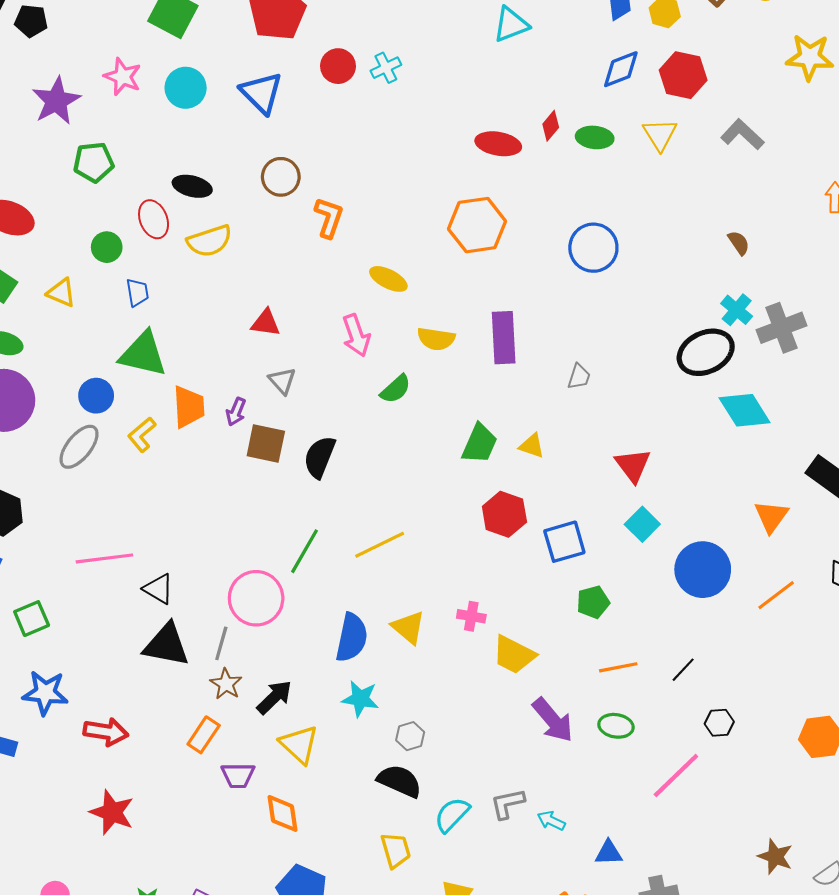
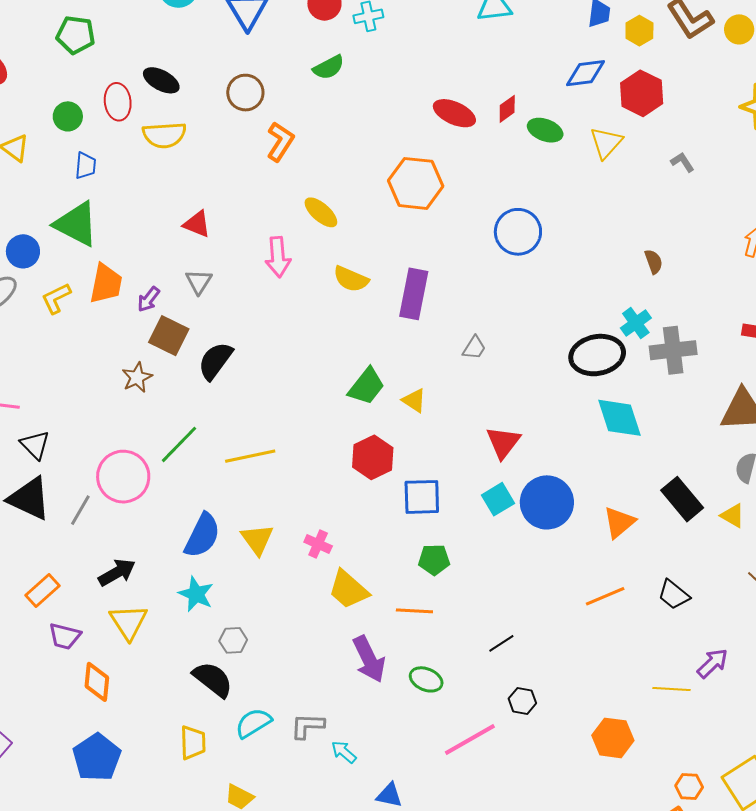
gray L-shape: (742, 134) -> (682, 162), size x0.6
green semicircle: (396, 389) -> (329, 67), moved
blue circle: (703, 570) -> (547, 502), moved
orange line: (618, 667) -> (414, 611), moved
brown star: (226, 684) -> (137, 377), moved

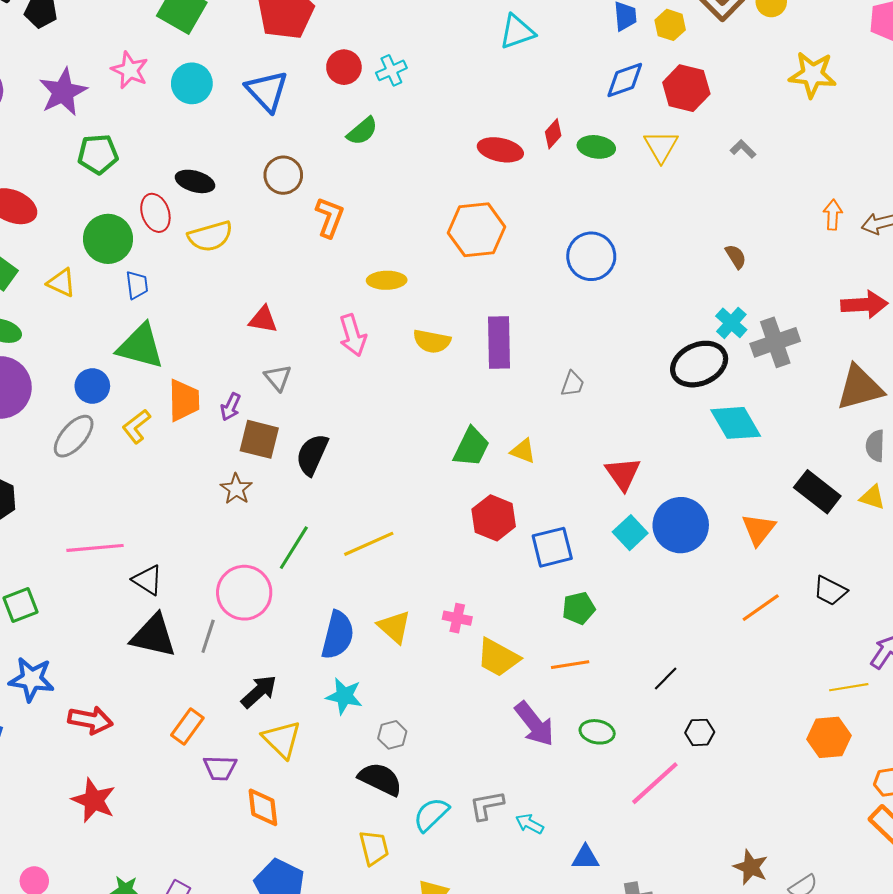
green circle: (68, 116) -> (108, 239), size x1.6
yellow ellipse: (321, 212) -> (387, 280), turned -30
orange hexagon: (613, 738) -> (829, 737), moved

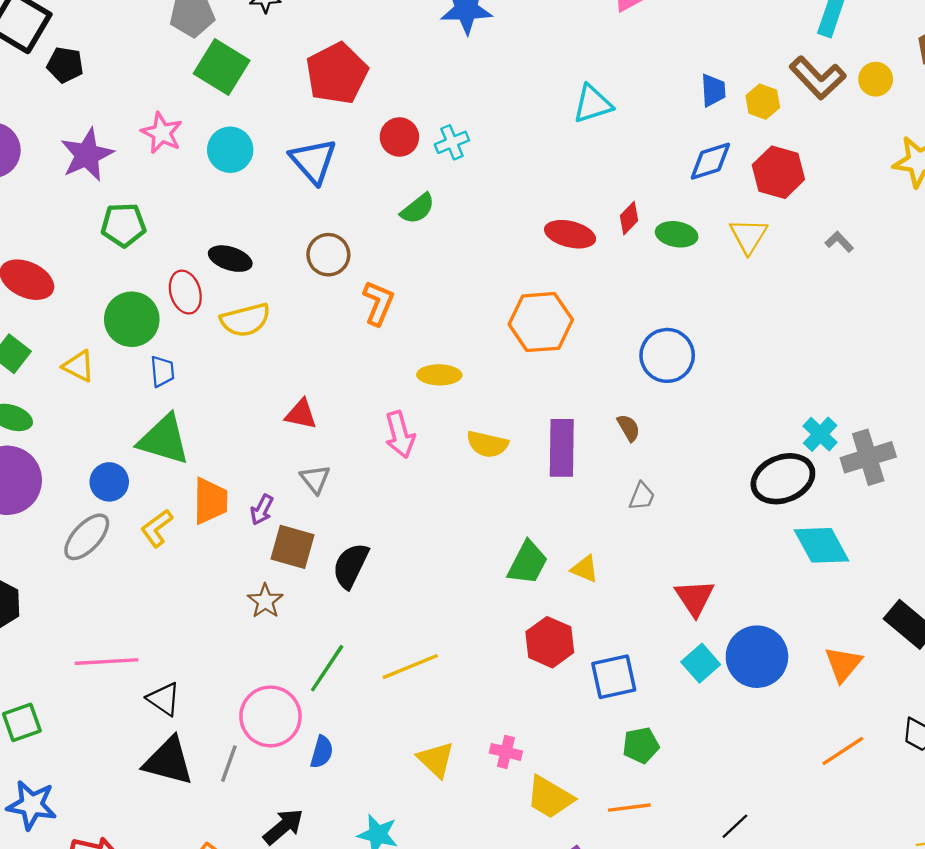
brown semicircle: (736, 257) -> (629, 428), moved
blue semicircle: (338, 635) -> (322, 752), moved, size x0.6

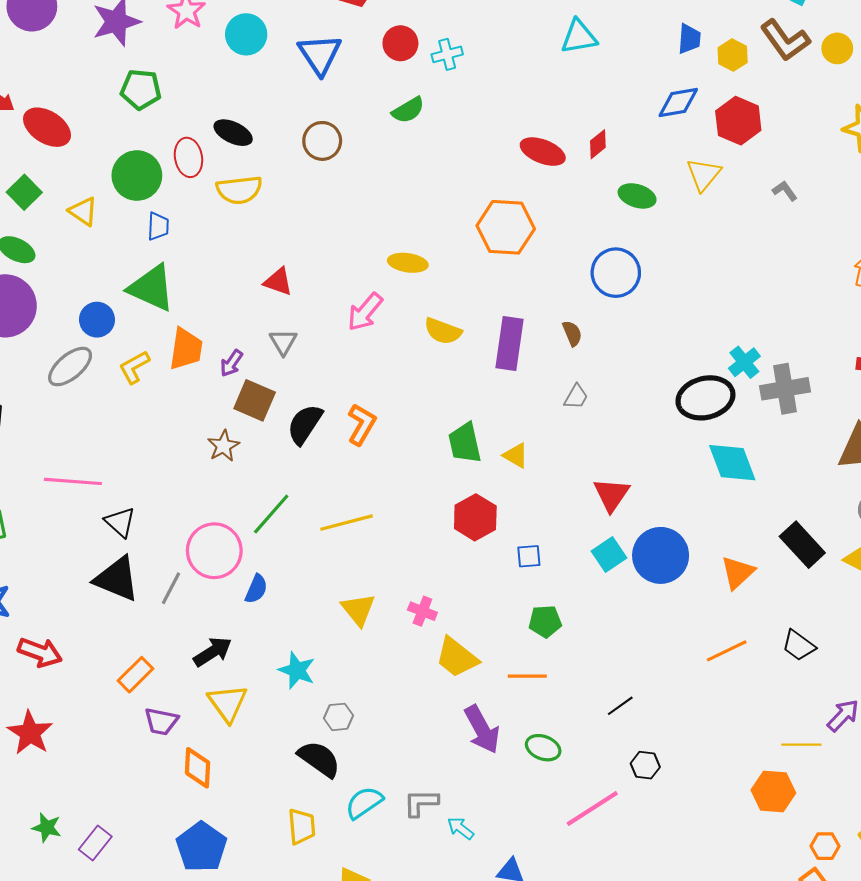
green ellipse: (677, 234) -> (637, 196), moved
orange L-shape: (378, 303) -> (362, 424), moved
pink arrow: (400, 435) -> (365, 312), turned 48
green trapezoid: (528, 563) -> (465, 443), turned 132
blue square: (614, 677) -> (529, 556), size x0.6

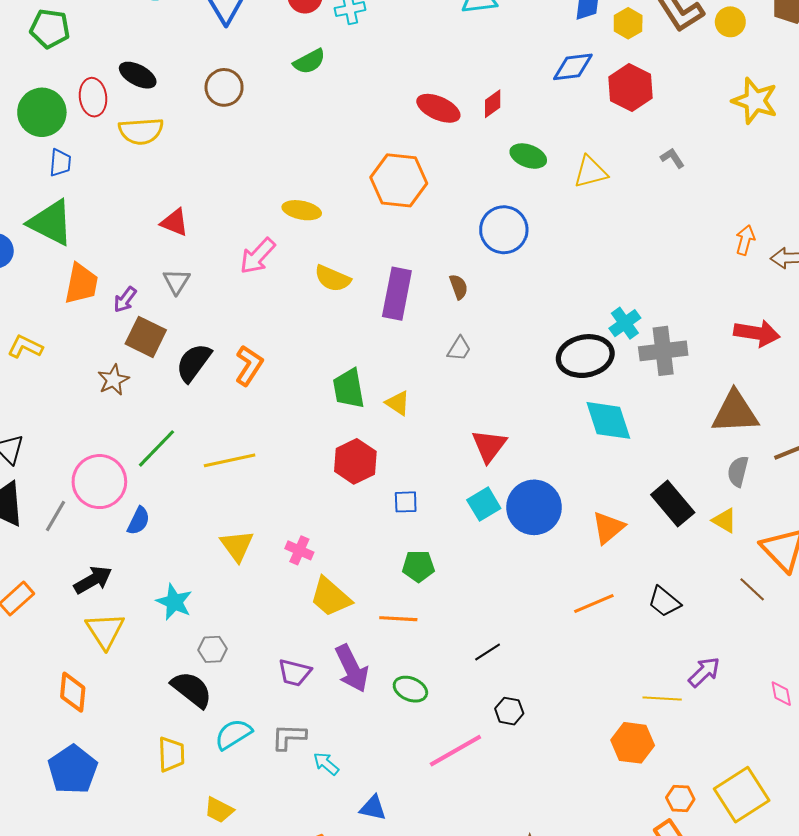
yellow triangle: (704, 174) -> (590, 172), moved, turned 33
yellow L-shape: (134, 367) -> (25, 347), moved, turned 52
purple trapezoid: (161, 721) -> (295, 673), moved

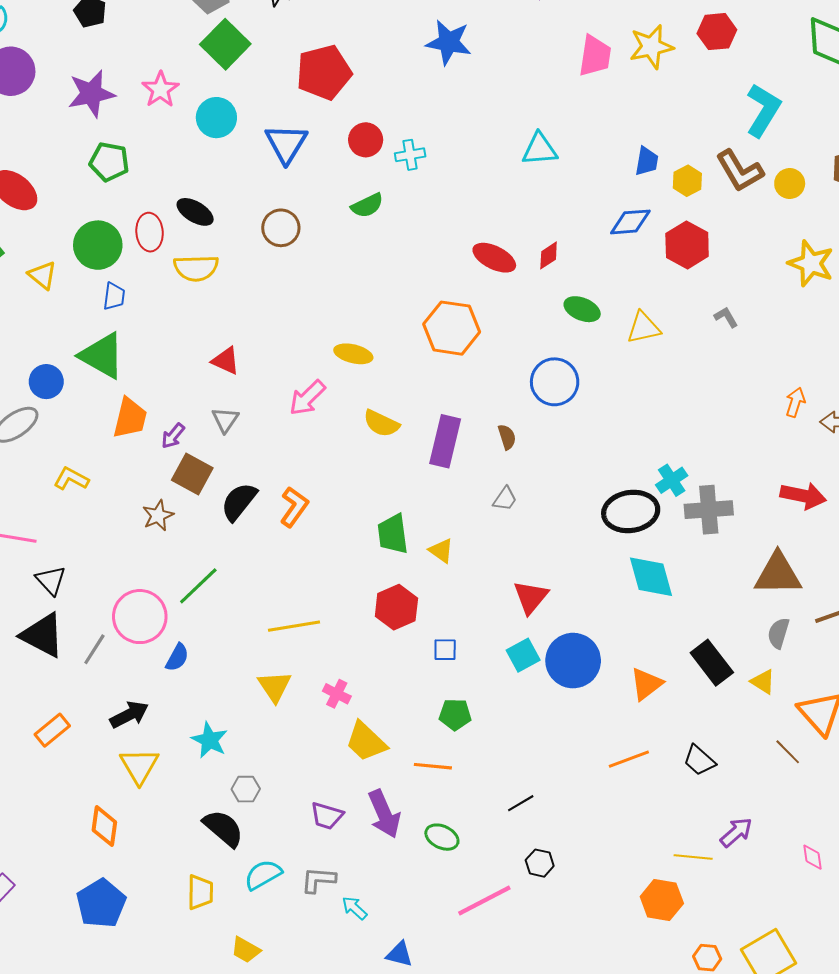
yellow line: (230, 460) -> (294, 626), moved

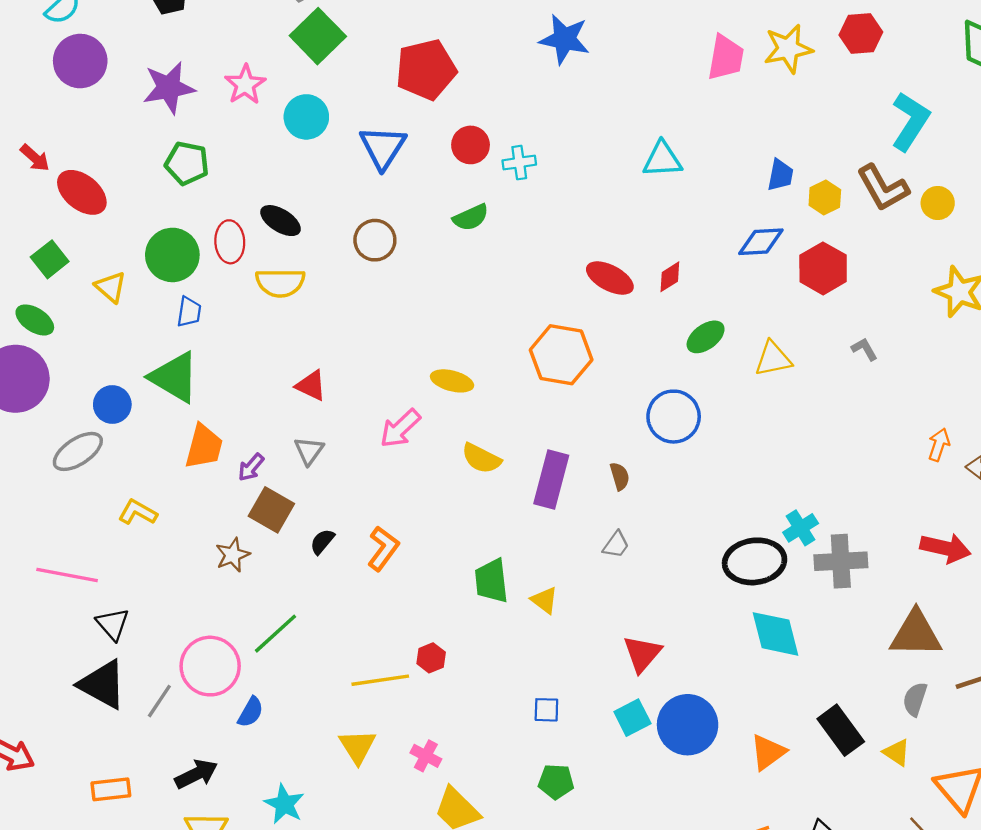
green ellipse: (582, 309) -> (706, 337), turned -60
black semicircle: (239, 502) -> (322, 542), size x0.6
red hexagon: (396, 607) -> (431, 658), moved, size x0.6
orange rectangle: (52, 730) -> (111, 789), turned 32

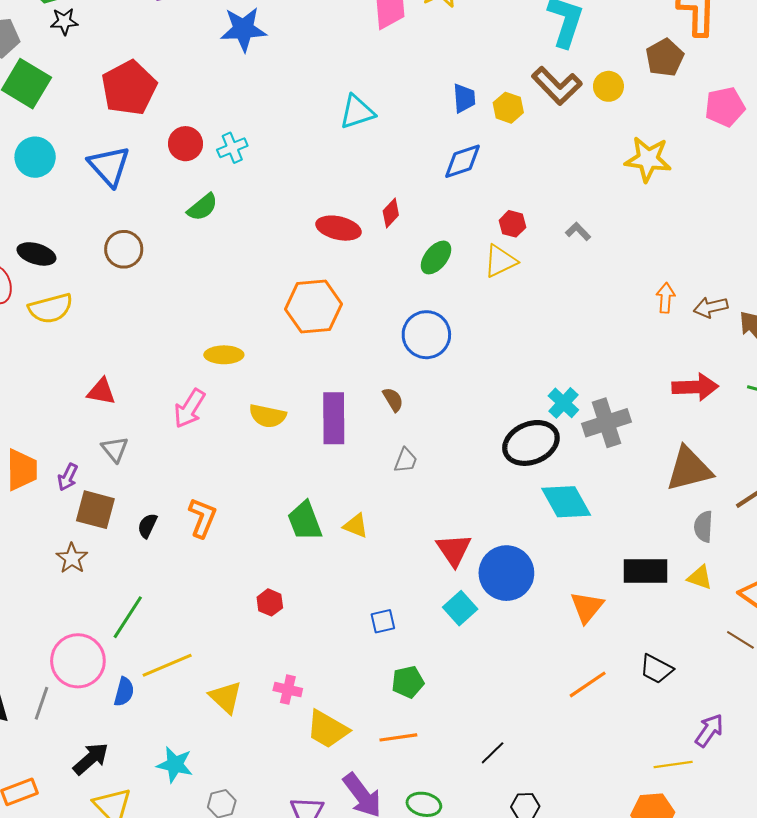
red hexagon: (823, 268) -> (512, 224), moved, size x0.6
yellow line: (380, 680) -> (167, 665), moved
blue circle: (688, 725) -> (506, 573), moved
black rectangle: (841, 730) -> (646, 571), turned -39

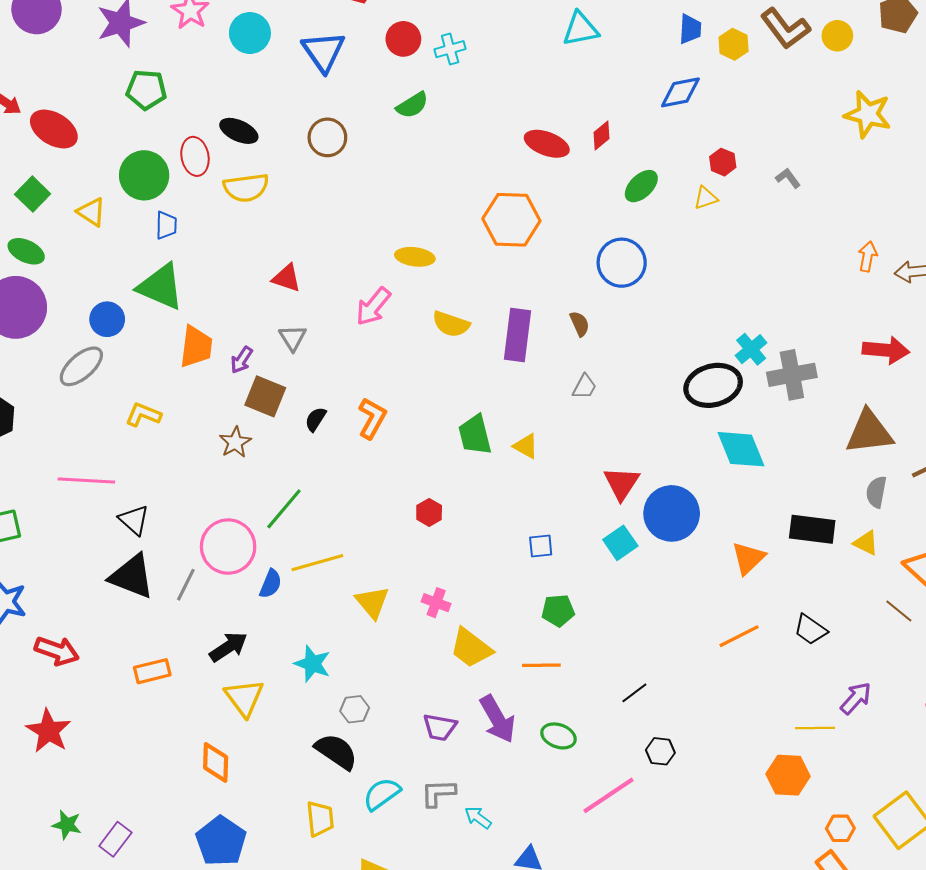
yellow triangle: (500, 261) -> (706, 198), size x0.7

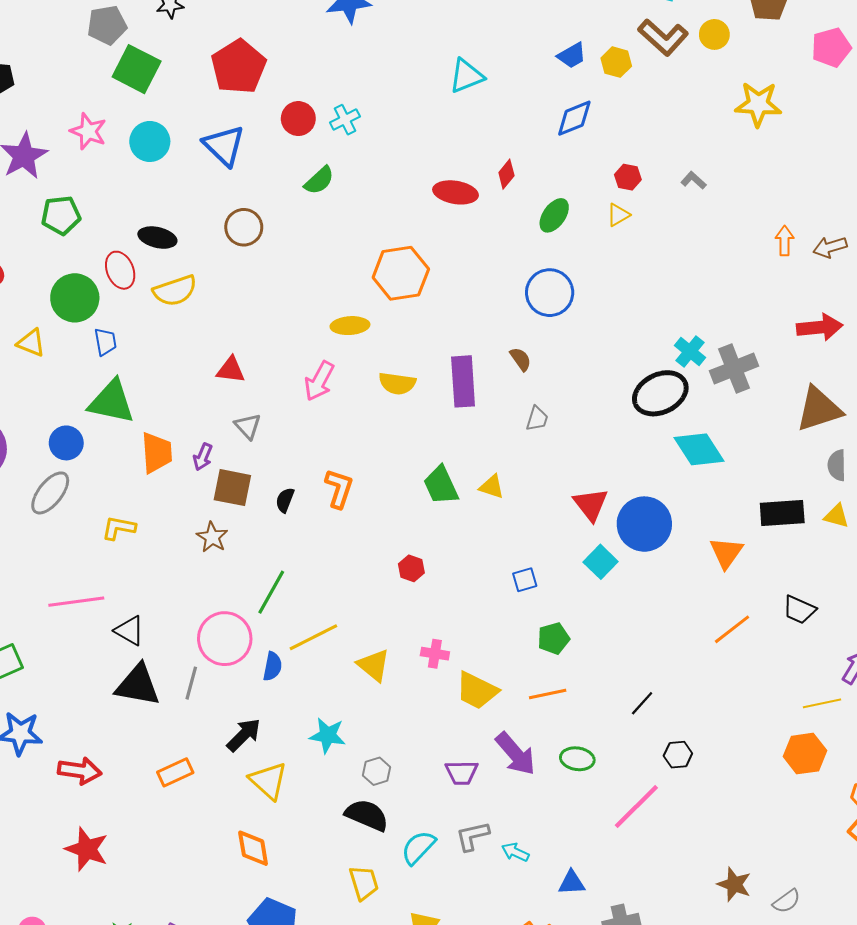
blue trapezoid: (690, 29) -> (572, 55), turned 68
orange hexagon: (511, 220) -> (401, 273), moved

